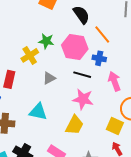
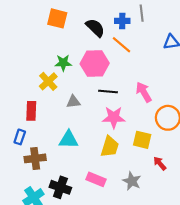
blue cross: (99, 58) -> (122, 21), moved
gray triangle: (49, 78) -> (73, 102), turned 32
yellow square: (115, 126) -> (142, 140), moved

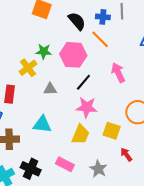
black line: (108, 91) -> (83, 82), turned -60
pink arrow: (144, 92) -> (118, 73), moved

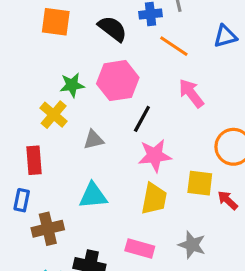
orange line: (100, 39) -> (174, 46), moved
red arrow: (126, 155) -> (228, 200), moved

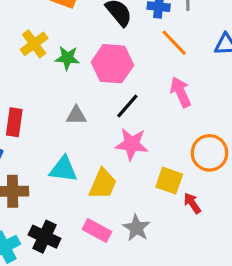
yellow cross: (54, 115) -> (34, 44), moved
yellow trapezoid: (154, 199) -> (103, 184), moved
gray star: (192, 245) -> (137, 228), moved

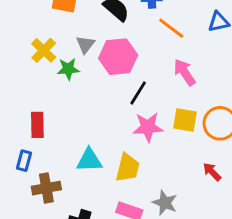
green star: (67, 58) -> (68, 69), moved
gray triangle: (76, 115) -> (85, 45), moved, turned -42
yellow square: (169, 181) -> (185, 120), moved

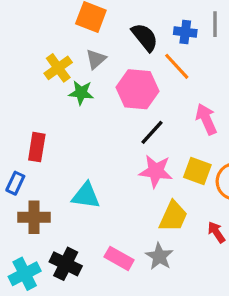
orange line: (171, 28) -> (177, 66), moved
gray triangle: (85, 45) -> (96, 59), moved
yellow trapezoid: (128, 168) -> (173, 216), moved

